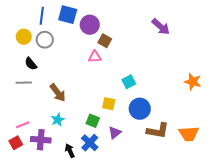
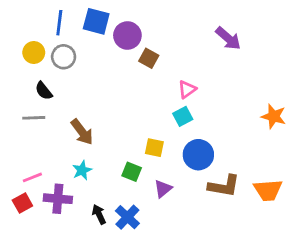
pink triangle: (95, 57) -> (187, 89), moved, turned -32
blue cross: (90, 143) -> (127, 217), moved

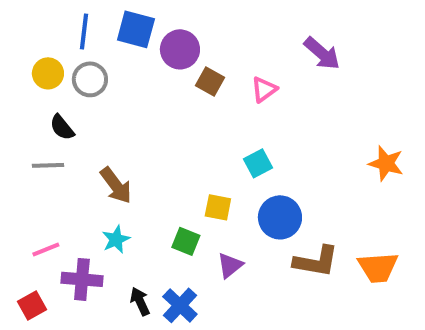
pink triangle: (187, 89) -> (264, 89), moved
red square: (22, 203) -> (32, 305), moved

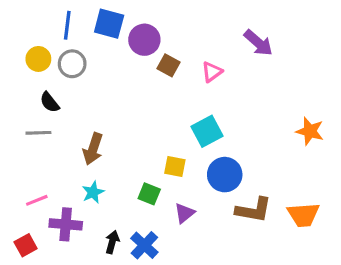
cyan square: (258, 163) -> (207, 131), size x1.4
brown arrow: (116, 185) -> (93, 149), turned 56
black arrow: (140, 301) -> (112, 242), turned 40

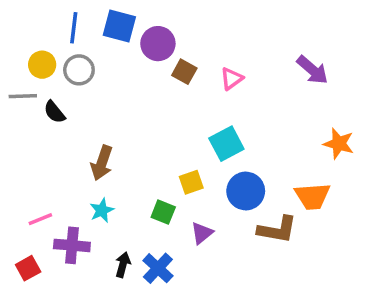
purple arrow: (258, 43) -> (312, 70), moved
gray line: (38, 133) -> (23, 96), moved
yellow square: (175, 167) -> (191, 182), turned -30
orange trapezoid: (303, 215) -> (312, 196), moved

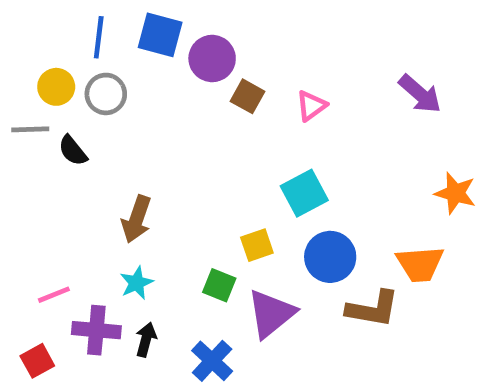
purple triangle: (202, 233) -> (271, 314), size x1.6
black arrow: (123, 265) -> (146, 340), moved

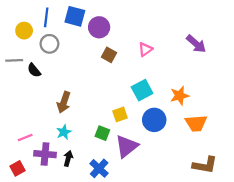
yellow circle: (56, 87) -> (24, 31), moved
brown square: (248, 96) -> (109, 55), moved
orange star: (455, 193) -> (180, 96), moved, turned -30
brown L-shape: (373, 309) -> (205, 165), moved

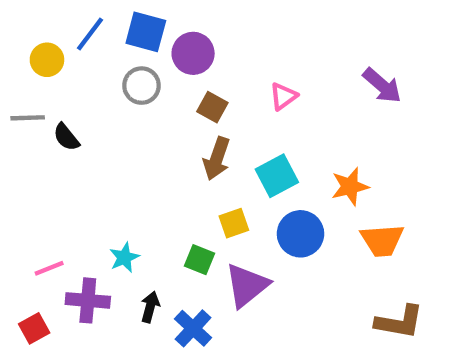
blue line: (46, 17) -> (90, 34), turned 30
gray circle: (49, 44) -> (142, 86), moved
brown arrow: (64, 102) -> (217, 159), moved
black arrow: (68, 158) -> (150, 307), moved

